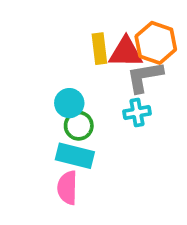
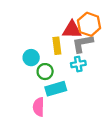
yellow rectangle: (99, 49) -> (57, 46), moved
cyan circle: (69, 103) -> (31, 58), moved
cyan rectangle: (75, 156) -> (56, 89), moved, turned -30

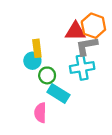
yellow rectangle: (57, 46) -> (37, 48), moved
cyan cross: (78, 64) -> (82, 68), size x1.5
cyan rectangle: (56, 89) -> (58, 93), turned 48

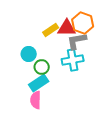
yellow rectangle: (37, 48) -> (51, 30), moved, turned 63
cyan rectangle: (58, 93) -> (39, 83), moved, turned -66

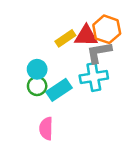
green circle: (42, 67) -> (37, 86), moved
cyan rectangle: (39, 83) -> (59, 90), moved

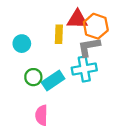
red triangle: (86, 36) -> (77, 19), moved
yellow rectangle: (65, 38) -> (59, 34), turned -54
cyan circle: (37, 69) -> (22, 44), moved

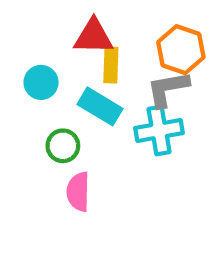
red triangle: (77, 19) -> (93, 37), moved
cyan rectangle: (53, 81) -> (100, 106), moved, turned 65
pink semicircle: (41, 115) -> (78, 192), moved

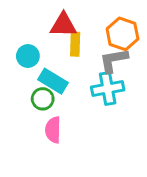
cyan rectangle: (100, 106) -> (53, 81), moved

